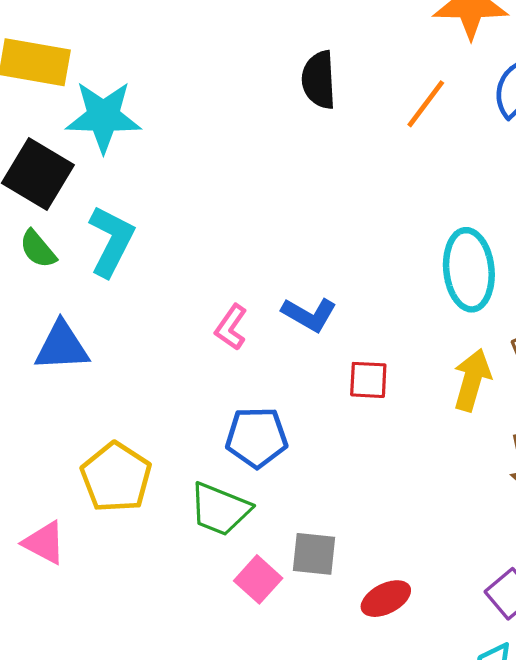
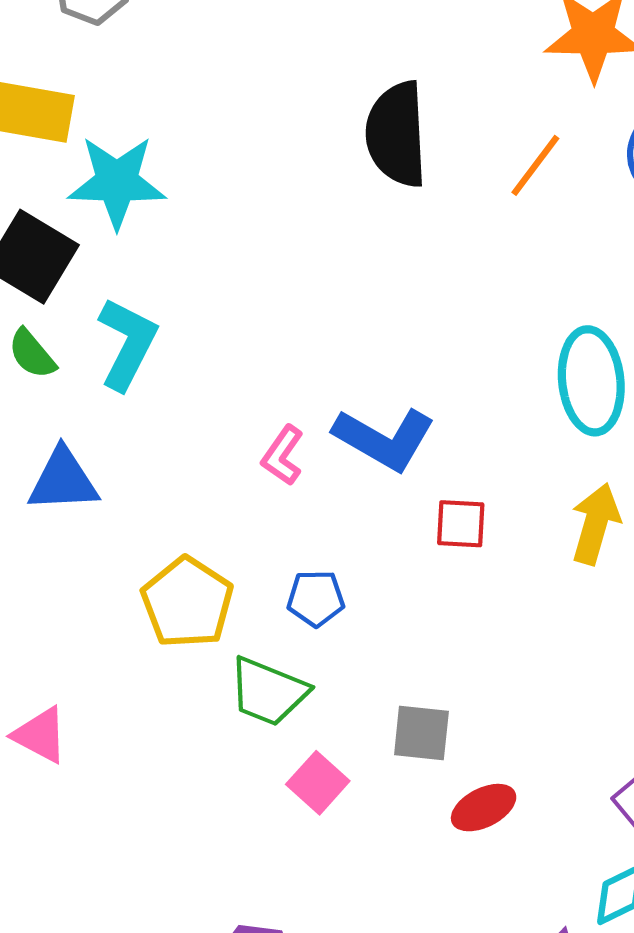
black semicircle: (319, 80) -> (397, 134), size x1.4
blue L-shape: (309, 314) -> (384, 439), size x1.4
blue pentagon: (257, 437) -> (316, 598), size x0.7
yellow pentagon: (116, 477) -> (187, 602), moved
gray square: (314, 554) -> (421, 733), moved

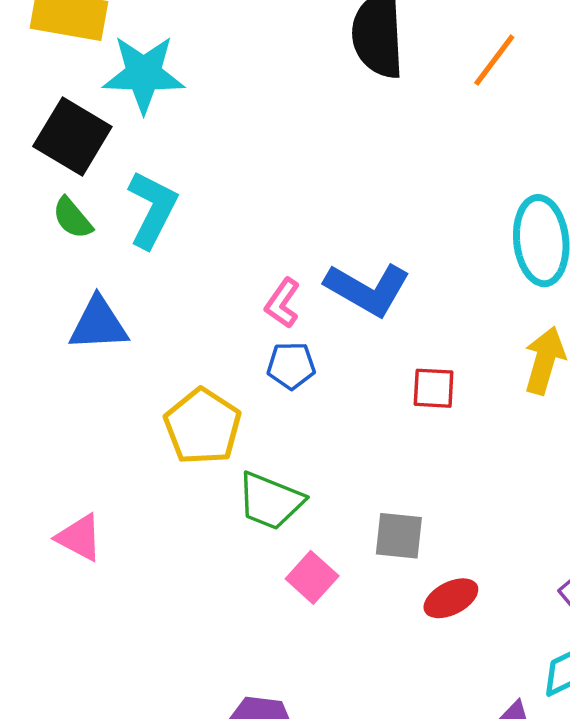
red square: (461, 524) -> (434, 388), moved
blue pentagon: (316, 598) -> (291, 366), moved

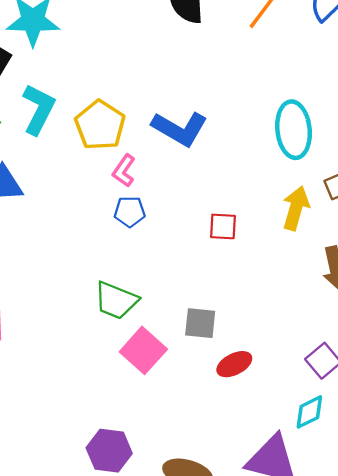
blue L-shape: (368, 289) -> (180, 129), moved
yellow pentagon: (203, 426) -> (100, 125), moved
pink square: (312, 577) -> (143, 350), size x1.4

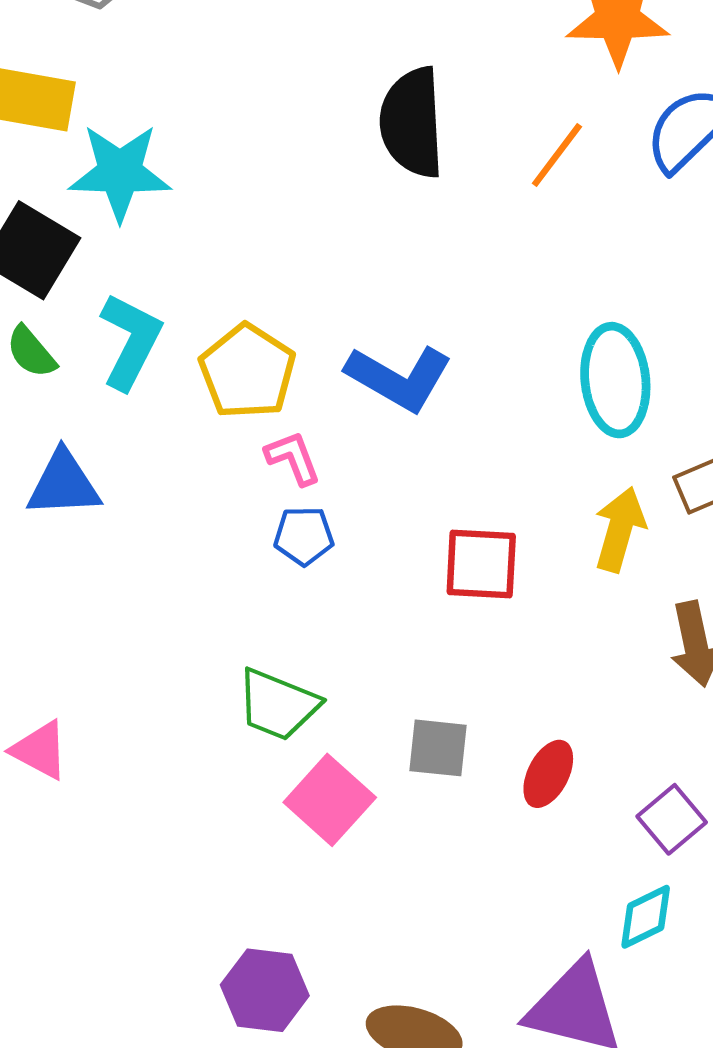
pink L-shape: (124, 171) -> (293, 458), turned 124
red square: (223, 226) -> (481, 564), size x1.4
red ellipse: (234, 364) -> (548, 774), moved, turned -36

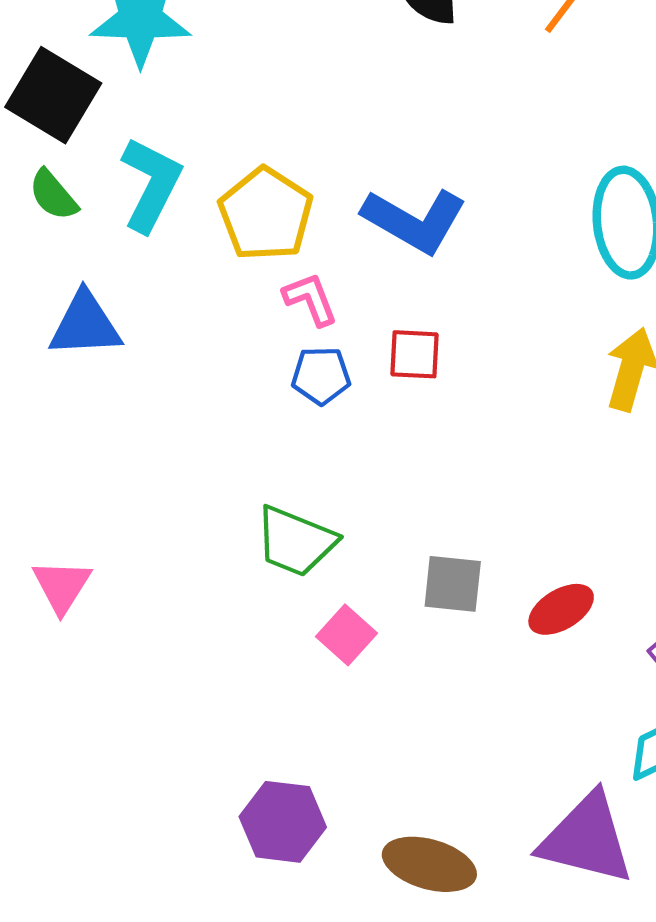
red square: (481, 564) -> (414, 354), moved, size x0.7
pink triangle: (40, 750) -> (62, 586), turned 34
red ellipse: (548, 774) -> (561, 609), turned 32
pink square: (330, 800) -> (346, 635), size x0.7

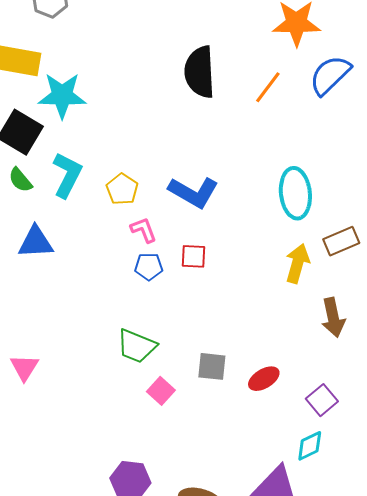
yellow pentagon: (266, 214) -> (122, 189), size x0.7

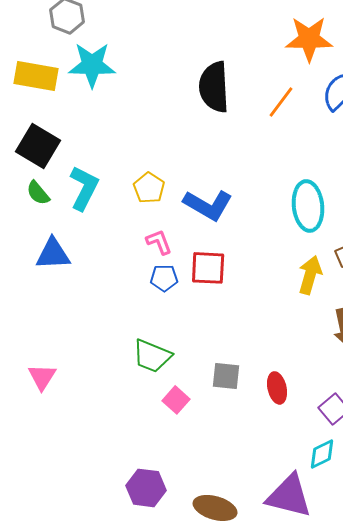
cyan star: (62, 95) -> (92, 65), moved
yellow pentagon: (122, 189) -> (149, 188), moved
red square: (194, 256) -> (208, 268), size x1.4
red ellipse: (264, 379) -> (277, 388), turned -72

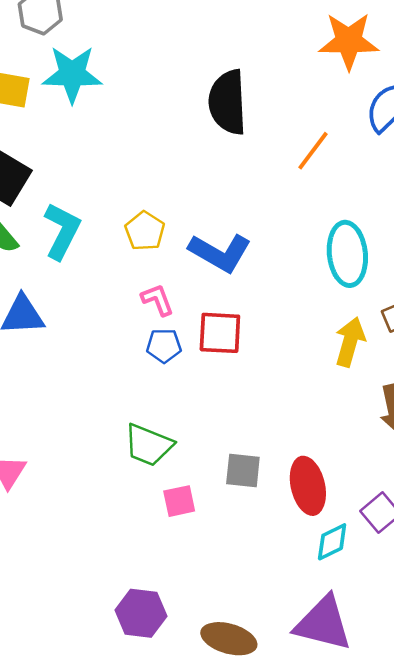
orange line: (281, 102) -> (313, 151), moved
red ellipse: (277, 388) -> (308, 486), size x1.4
pink square: (176, 400) -> (179, 501), turned 36
cyan diamond: (322, 454) -> (332, 542), moved

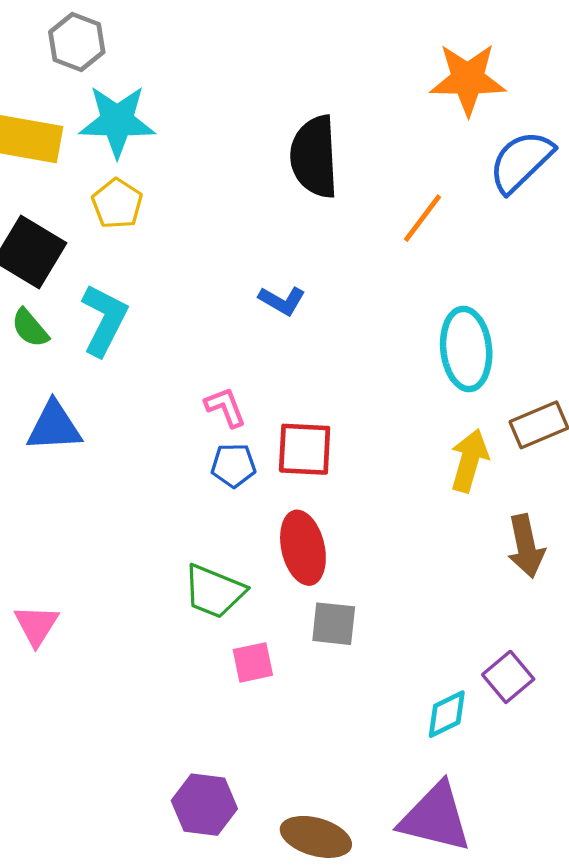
yellow pentagon: (145, 231) -> (117, 204), moved
blue L-shape: (220, 253) -> (282, 301), moved, size x0.6
red ellipse: (308, 486) -> (303, 548), moved

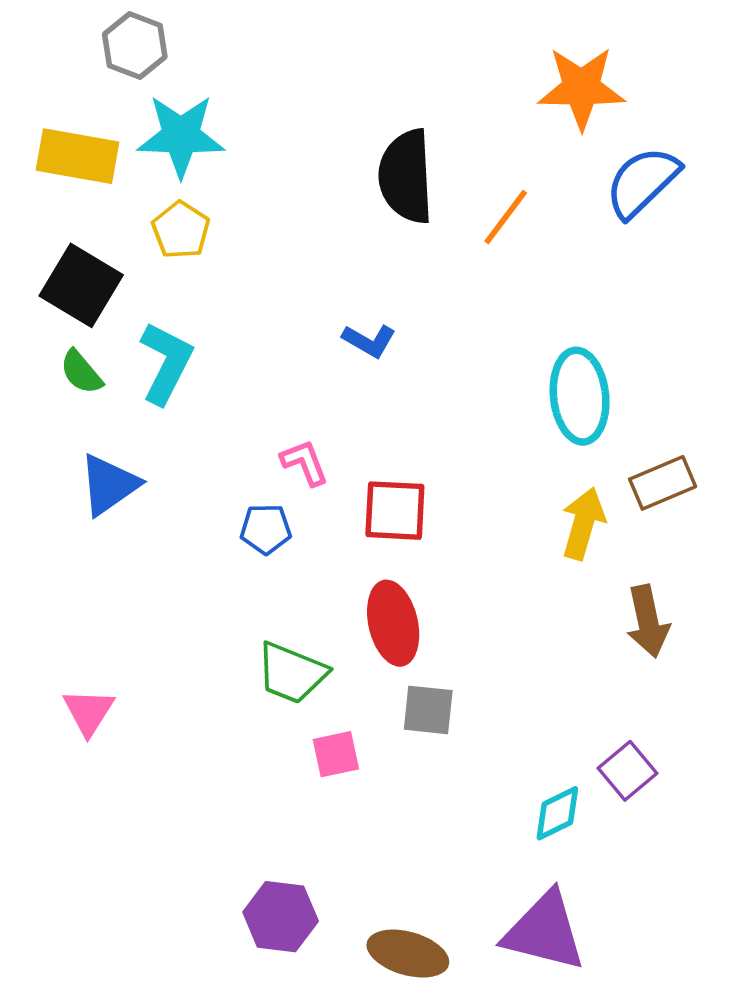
orange line: (423, 218) -> (506, 217), moved
blue triangle: (54, 427) -> (109, 485), turned -32
blue pentagon: (233, 465) -> (266, 529), moved

